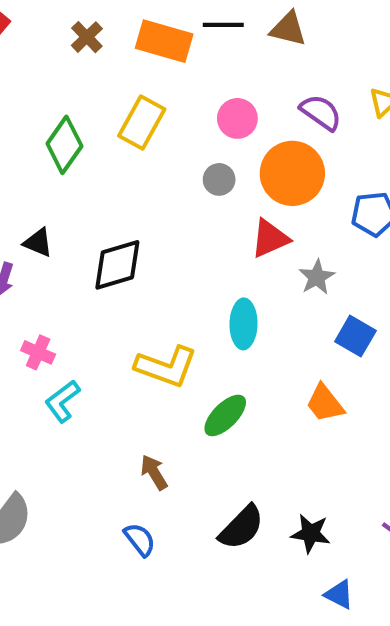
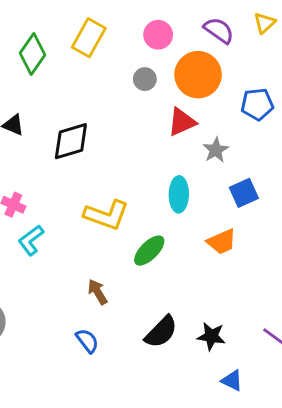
cyan ellipse: (244, 324) -> (179, 194), moved
blue square: (355, 336) -> (244, 193), turned 36
orange trapezoid: (325, 403) -> (222, 242), turned -76

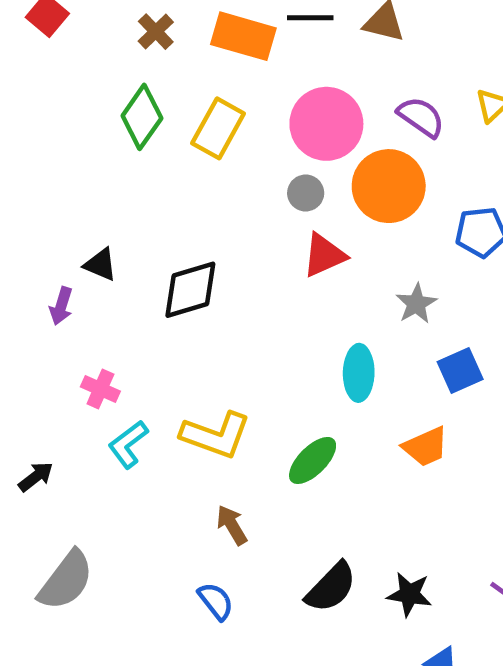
pink circle: (158, 35) -> (326, 124), size x1.6
green diamond: (33, 54) -> (142, 117), moved
red triangle: (182, 122) -> (324, 255), moved
yellow L-shape: (106, 215) -> (216, 435), moved

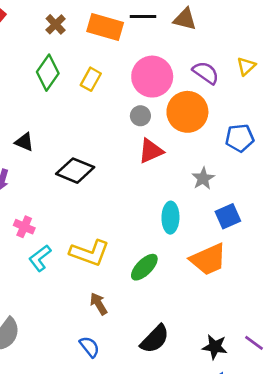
yellow rectangle: (218, 128) -> (91, 79), size x0.7
black triangle: (100, 264) -> (24, 142), moved
black diamond: (190, 290) -> (75, 171), turned 39
orange trapezoid: (426, 447) -> (208, 259), size x1.4
black star: (409, 594) -> (215, 347), moved

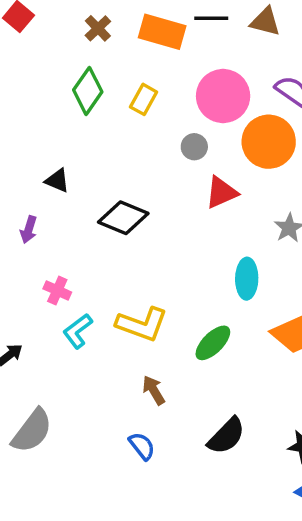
gray circle: (140, 116) -> (194, 147), moved

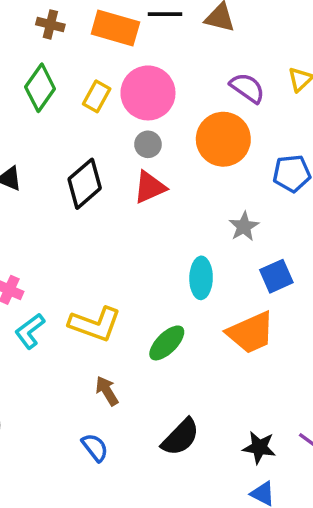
brown cross: (98, 28) -> (50, 24), turned -32
pink circle: (223, 96) -> (148, 93), moved
red triangle: (221, 192) -> (150, 187), moved
black diamond: (123, 218) -> (85, 184), moved, turned -63

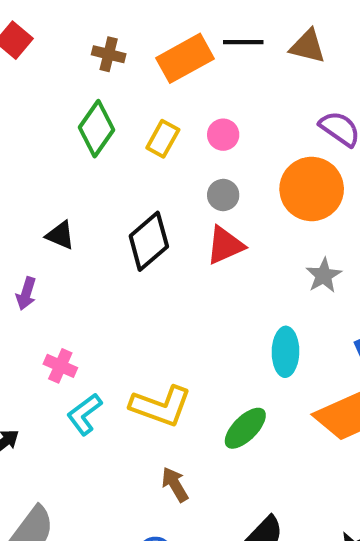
orange rectangle: (115, 28) -> (185, 58), turned -45
pink circle: (148, 93) -> (223, 135), size x0.5
gray star: (244, 227) -> (324, 275), moved

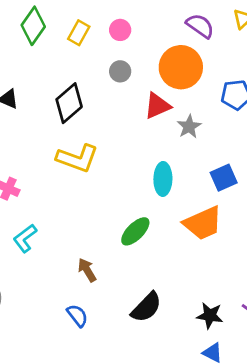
red triangle: (225, 245) -> (157, 106), moved
yellow L-shape: (161, 406) -> (77, 158), moved
cyan L-shape: (84, 414) -> (25, 238), moved

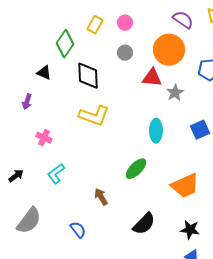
green diamond: (33, 26) -> (65, 44), moved
black diamond: (69, 103) -> (88, 76), turned -52
red triangle: (157, 106) -> (152, 78), turned 30
orange trapezoid: (203, 223) -> (185, 186), moved
blue semicircle: (77, 316) -> (78, 230), moved

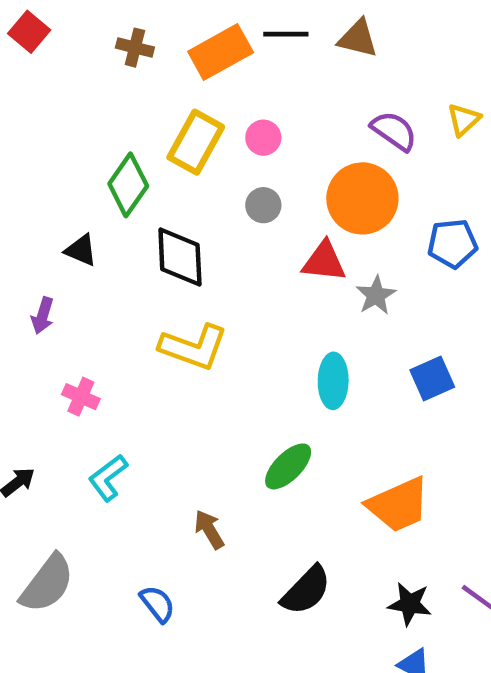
yellow rectangle: (95, 25) -> (196, 142), size x1.5

